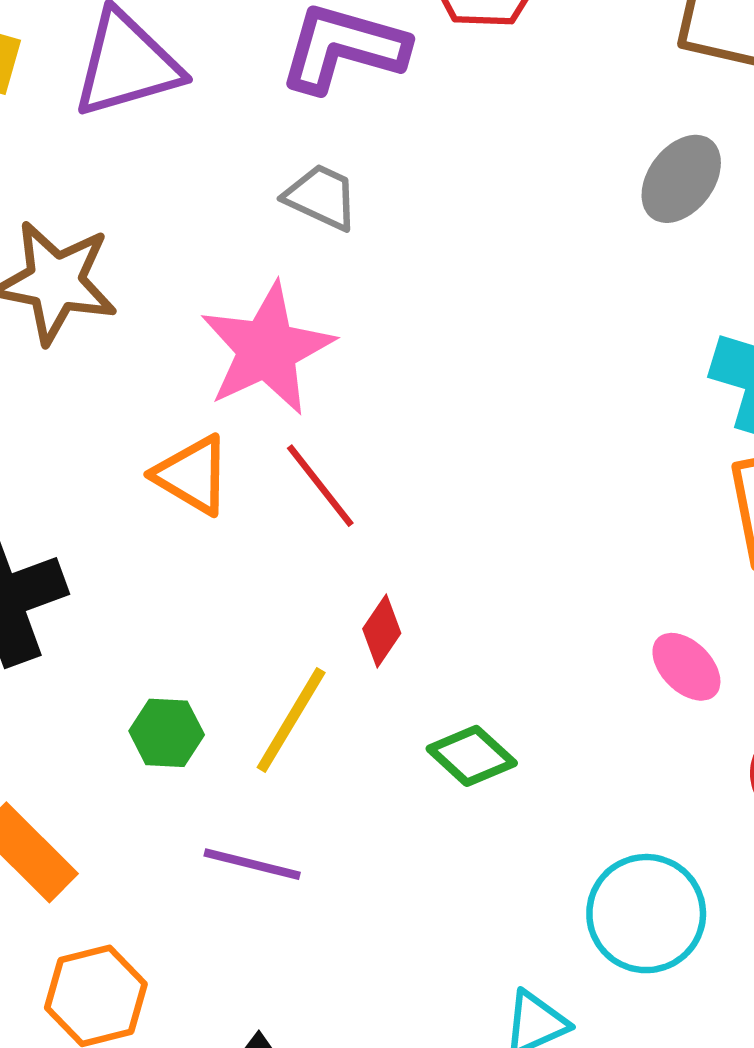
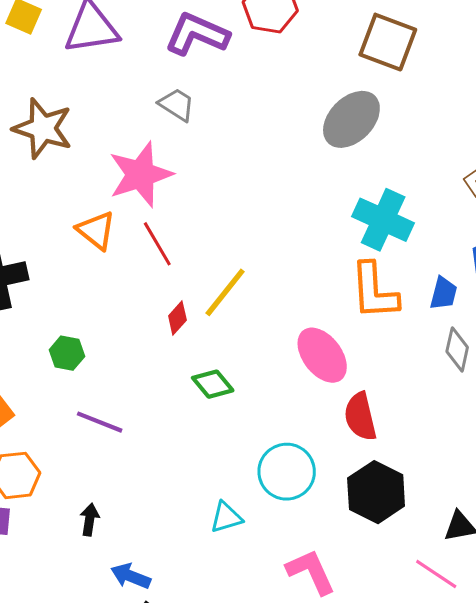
gray ellipse: (681, 179) -> (351, 119), size x1.4
pink ellipse: (686, 667) -> (322, 355), size x1.6
yellow line: (291, 720) -> (225, 292), moved

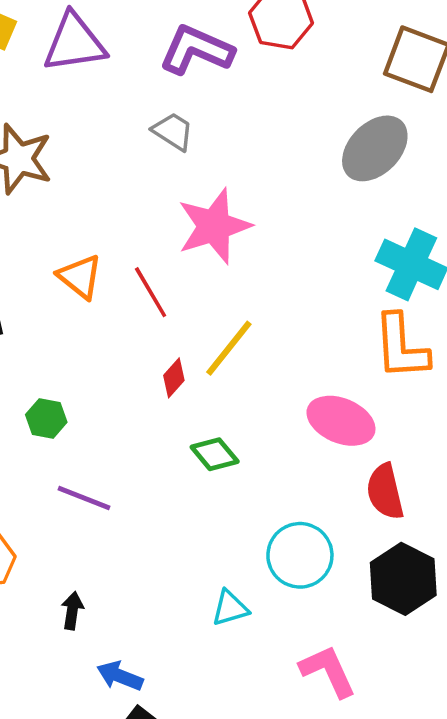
pink star: (140, 174) -> (214, 226), moved
pink ellipse: (322, 355) -> (341, 421), turned -30

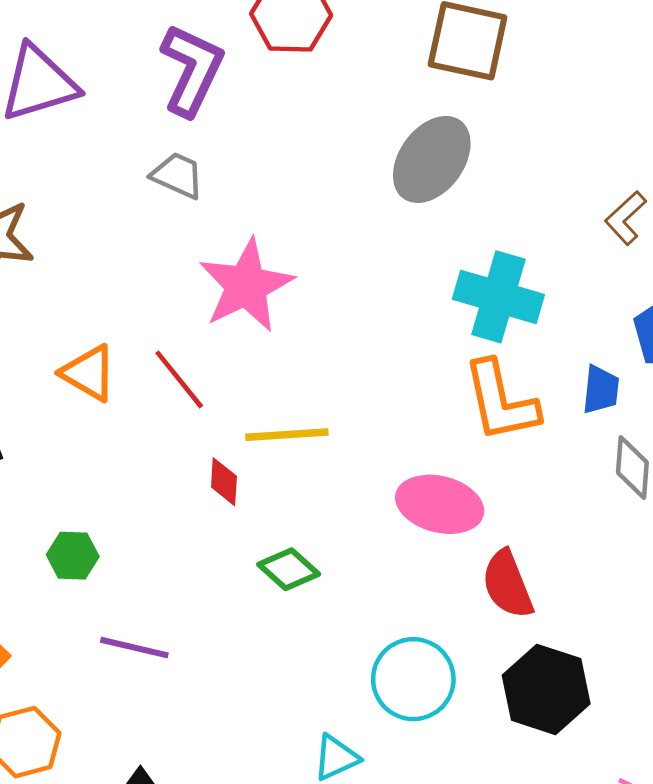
purple L-shape: (196, 50) -> (192, 70), turned 100
yellow line: (229, 348) -> (287, 435), turned 56
red diamond: (174, 378) -> (224, 482), turned -30

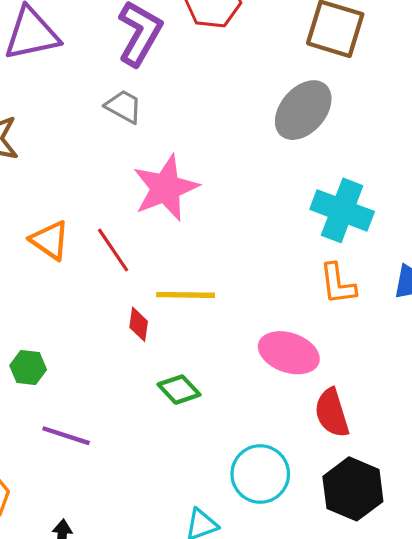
orange L-shape: (501, 401) -> (338, 284), size x0.7

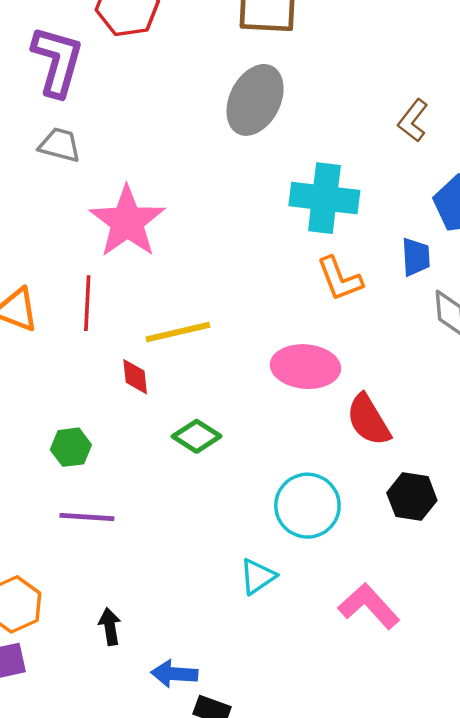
red line: (113, 250) -> (87, 303), turned 51
green hexagon: (28, 368) -> (71, 447), moved
black hexagon: (353, 489) -> (412, 497), size x0.7

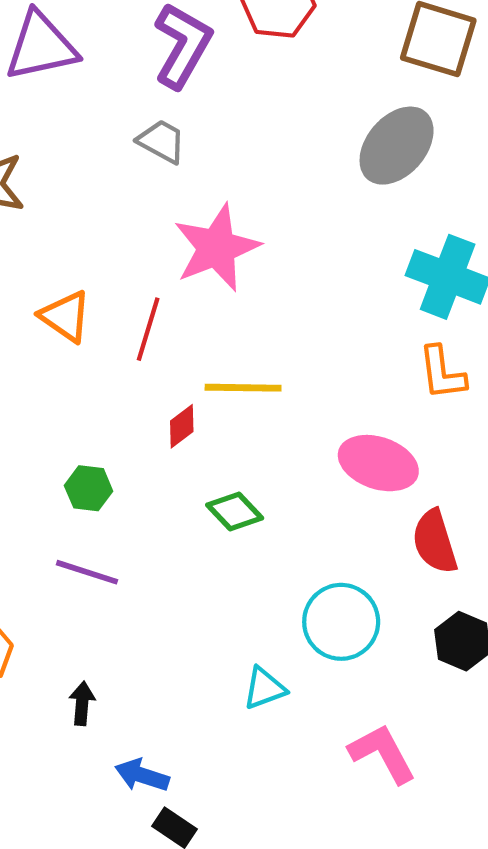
red diamond: (135, 377) -> (182, 426), turned 45

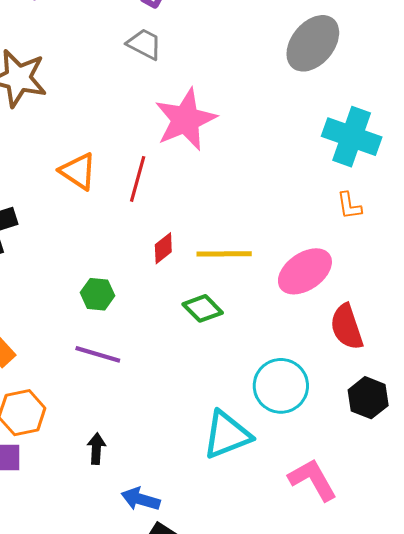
orange L-shape: (442, 373) -> (349, 206), size x0.7
yellow line: (243, 388) -> (224, 254), moved
pink ellipse: (378, 463) -> (305, 271), turned -52
cyan triangle: (264, 688) -> (227, 435), size x1.6

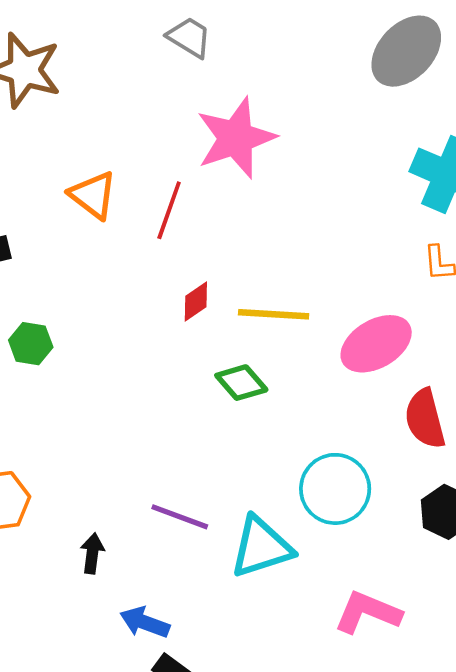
green hexagon: (97, 294) -> (31, 344), moved
purple line: (98, 354) -> (180, 517), moved
pink L-shape: (313, 480) -> (368, 612), turned -42

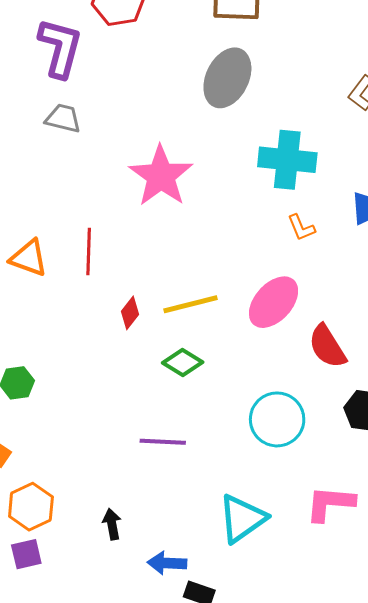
pink star: (236, 138) -> (161, 176), moved
purple line: (180, 517) -> (163, 442), moved
cyan triangle: (261, 547) -> (242, 519), moved

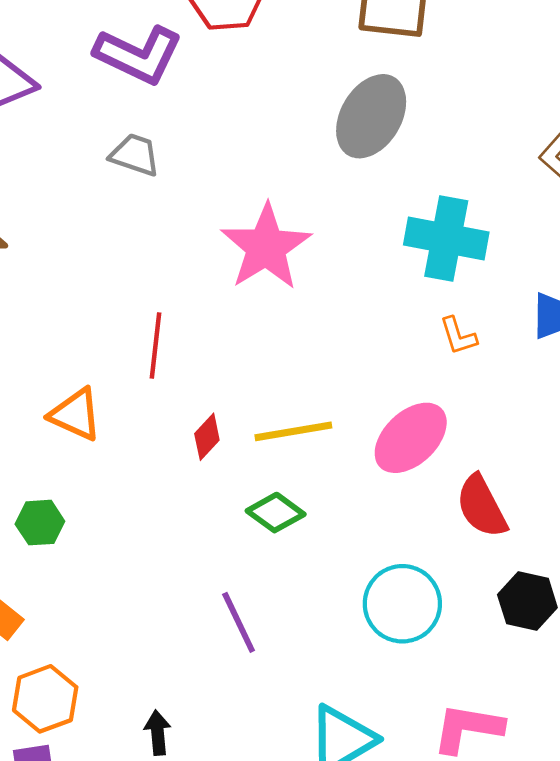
purple L-shape: (60, 48) -> (138, 55), turned 96
orange triangle: (29, 258) -> (76, 414), moved
purple line: (163, 442) -> (239, 622), turned 57

